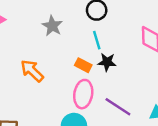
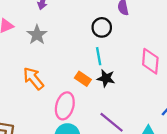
gray star: (52, 26) -> (37, 35), moved
pink ellipse: (83, 94) -> (65, 106), moved

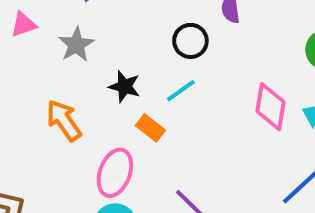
cyan line: (99, 56) -> (181, 91), turned 60
black star: (106, 78) -> (124, 86), moved

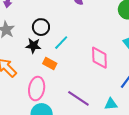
black circle: (190, 41) -> (41, 27), moved
pink diamond: (271, 107) -> (99, 58), moved

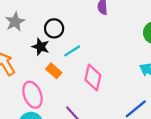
pink diamond: (99, 58) -> (93, 77), moved
pink ellipse: (37, 89) -> (32, 95), turned -45

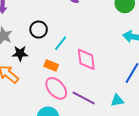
black star: (41, 47) -> (20, 53), moved
pink ellipse: (32, 95) -> (56, 88), moved

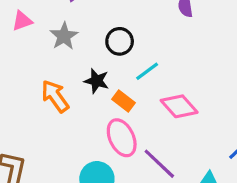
black star: (20, 53) -> (97, 81), moved
pink diamond: (86, 59) -> (179, 106), turned -50

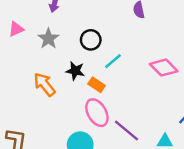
pink diamond: (179, 106) -> (164, 68), moved

